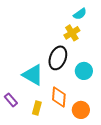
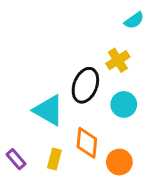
cyan semicircle: (80, 14) -> (134, 20), moved
yellow cross: (72, 33) -> (118, 60), moved
purple rectangle: (11, 100) -> (16, 159), moved

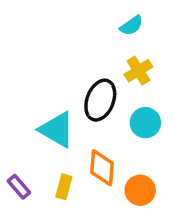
cyan semicircle: (134, 20) -> (131, 26), moved

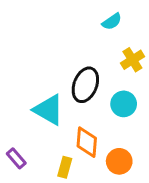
yellow cross: (138, 71) -> (132, 60), moved
yellow rectangle: (64, 187) -> (65, 167), moved

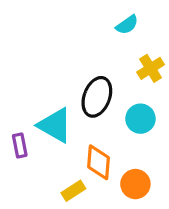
purple rectangle: (16, 158) -> (20, 145), moved, turned 30
yellow rectangle: (65, 167) -> (73, 191), turned 42

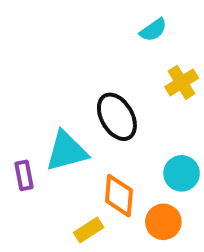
black ellipse: (97, 97) -> (117, 117), turned -51
cyan circle: (140, 119) -> (182, 173), moved
cyan triangle: (55, 125) -> (66, 151), turned -45

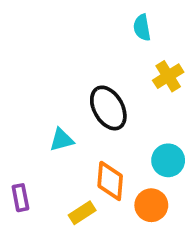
cyan semicircle: (153, 30) -> (142, 28), turned 115
cyan triangle: (66, 151) -> (62, 140), size x0.6
purple rectangle: (24, 175) -> (20, 198), moved

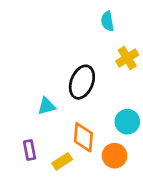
black ellipse: (108, 108) -> (82, 82), turned 52
purple rectangle: (20, 198) -> (30, 150), moved

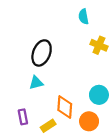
yellow cross: (127, 58) -> (99, 45), turned -35
black ellipse: (82, 82) -> (42, 53), moved

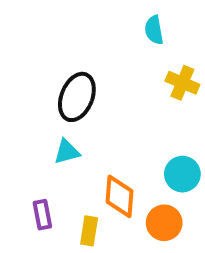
yellow rectangle: (48, 126) -> (89, 231), turned -48

